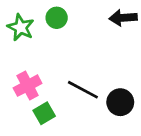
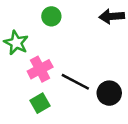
green star: (21, 27) -> (16, 43), moved
pink cross: (28, 86) -> (40, 69), moved

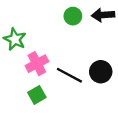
green circle: (51, 16) -> (73, 16), moved
black circle: (109, 93) -> (101, 72), moved

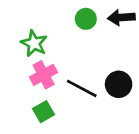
green star: (15, 39) -> (34, 43), moved

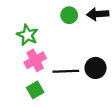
black line: (82, 88) -> (66, 71), turned -30

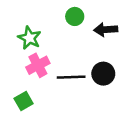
black arrow: (98, 14) -> (106, 30), moved
green square: (35, 90) -> (24, 101), moved

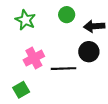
green star: (30, 38) -> (25, 20), moved
black circle: (103, 74) -> (89, 52), moved

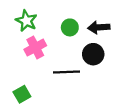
green circle: (67, 15) -> (70, 27), moved
pink cross: (34, 58) -> (35, 47), moved

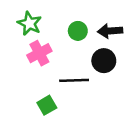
green square: (22, 94) -> (47, 105), moved

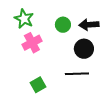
black line: (74, 80) -> (77, 74), moved

